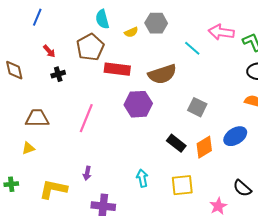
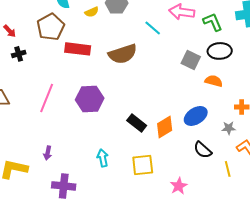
purple hexagon: (138, 104) -> (90, 99), moved
gray square: (197, 107) -> (191, 60), moved
black semicircle: (242, 188) -> (203, 150), moved

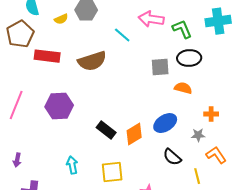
gray square: (191, 60) -> (160, 67), turned -30

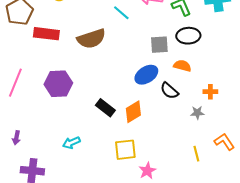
blue ellipse: (165, 123) -> (146, 75), moved
orange L-shape: (216, 155) -> (224, 142), moved
black semicircle: (172, 157) -> (169, 91), moved
cyan arrow: (72, 165) -> (71, 143), turned -102
yellow square: (112, 172) -> (125, 150), moved

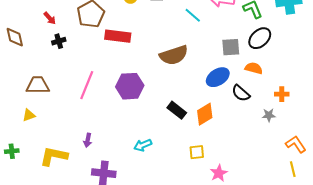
black ellipse: (188, 36) -> (260, 38), turned -40
brown semicircle: (91, 39) -> (174, 55), moved
yellow square: (125, 150) -> (197, 152), size x0.7
yellow line: (196, 154) -> (293, 169), moved

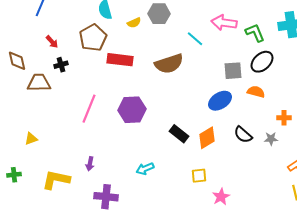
brown semicircle: (174, 55) -> (169, 64), moved
brown trapezoid: (38, 85) -> (39, 83), moved
black semicircle: (241, 93) -> (243, 135), moved

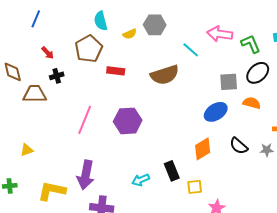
red rectangle: (120, 60) -> (116, 71), size x0.7
black rectangle: (179, 134) -> (172, 171), moved, turned 30
purple arrow: (90, 164) -> (86, 175), size x2.0

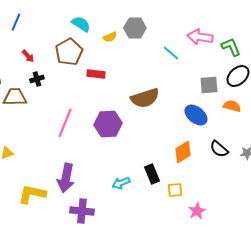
cyan semicircle: (101, 21) -> (81, 24), turned 138
brown semicircle: (165, 75) -> (145, 98), moved
blue ellipse: (216, 112) -> (196, 115), turned 70

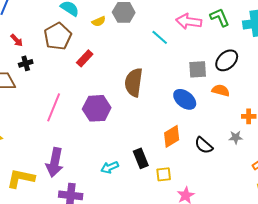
green L-shape: (231, 47) -> (220, 17), moved
red rectangle: (96, 74) -> (85, 58), turned -54
brown semicircle: (145, 98) -> (134, 82), turned 116
black semicircle: (219, 149) -> (204, 145), moved

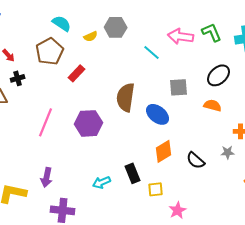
gray square: (198, 69) -> (179, 87), moved
blue ellipse: (185, 99) -> (158, 114), moved
purple arrow: (55, 162) -> (47, 177), size x0.7

